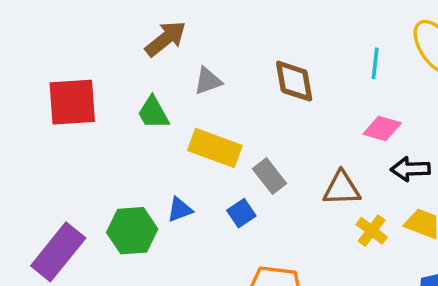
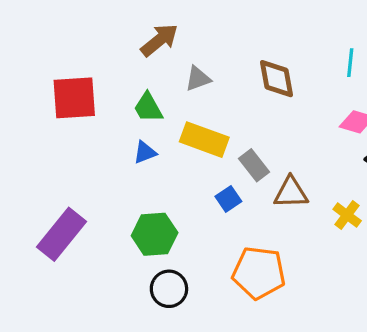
brown triangle: (342, 188) -> (291, 193), moved
blue triangle: (180, 210) -> (145, 152), moved
green hexagon: (132, 231) -> (155, 234), moved

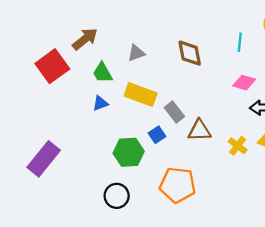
brown arrow: (159, 40) -> (85, 39), moved
red square: (74, 98) -> (52, 66), turned -32
green hexagon: (155, 234) -> (129, 152), moved

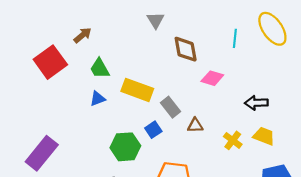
brown arrow: (85, 39) -> (83, 35), size x0.7
gray triangle: (136, 53) -> (155, 20), moved, turned -42
pink diamond: (244, 83) -> (212, 78), moved
brown triangle: (199, 130) -> (195, 125), size x0.7

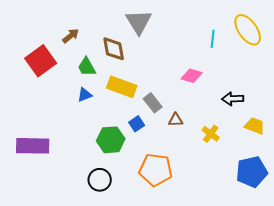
gray triangle: (155, 20) -> (139, 22), size x1.6
brown diamond: (186, 49) -> (114, 49), moved
yellow trapezoid: (264, 136) -> (255, 126), moved
purple rectangle: (42, 153) -> (33, 146), turned 52

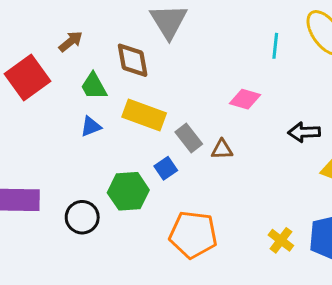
brown triangle: (176, 120) -> (222, 150), moved
yellow cross: (211, 134) -> (281, 240), moved
black circle: (100, 180) -> (82, 217), moved

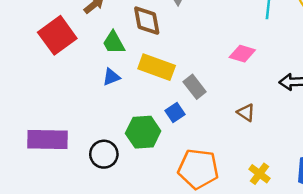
brown triangle: (222, 150) -> (246, 112), moved, turned 36
yellow cross: (281, 240) -> (259, 174), moved

